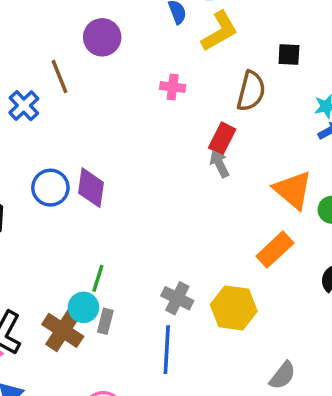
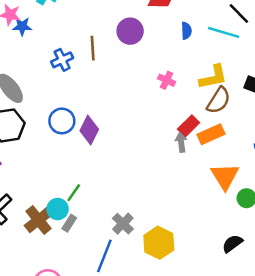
yellow L-shape: (220, 31) -> (213, 77), moved
orange rectangle: (275, 250) -> (211, 134), moved

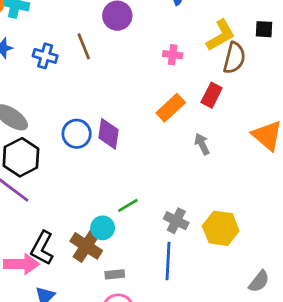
blue cross: (62, 60) -> (45, 56), moved, turned -30
orange rectangle: (211, 134) -> (171, 108), moved
gray arrow: (181, 142) -> (202, 144), moved
green line: (74, 193) -> (128, 205), moved, turned 42
gray rectangle: (69, 223) -> (115, 274), moved, turned 70

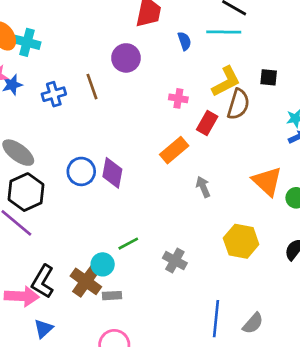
blue cross: (45, 56) -> (54, 94), turned -35
red rectangle: (212, 95) -> (207, 123), moved
yellow hexagon: (221, 228) -> (241, 241), moved
blue line: (168, 261) -> (216, 319), moved
gray rectangle: (115, 274) -> (112, 296), moved

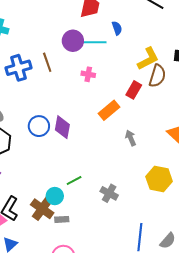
cyan line: (224, 32) -> (93, 42), moved
blue cross: (54, 94) -> (19, 68), size x1.4
pink cross: (178, 98) -> (88, 74), moved

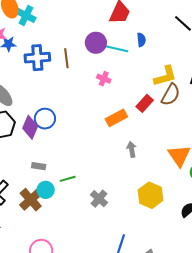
purple diamond: (62, 127) -> (30, 127), moved
gray rectangle: (62, 219) -> (39, 166), moved

